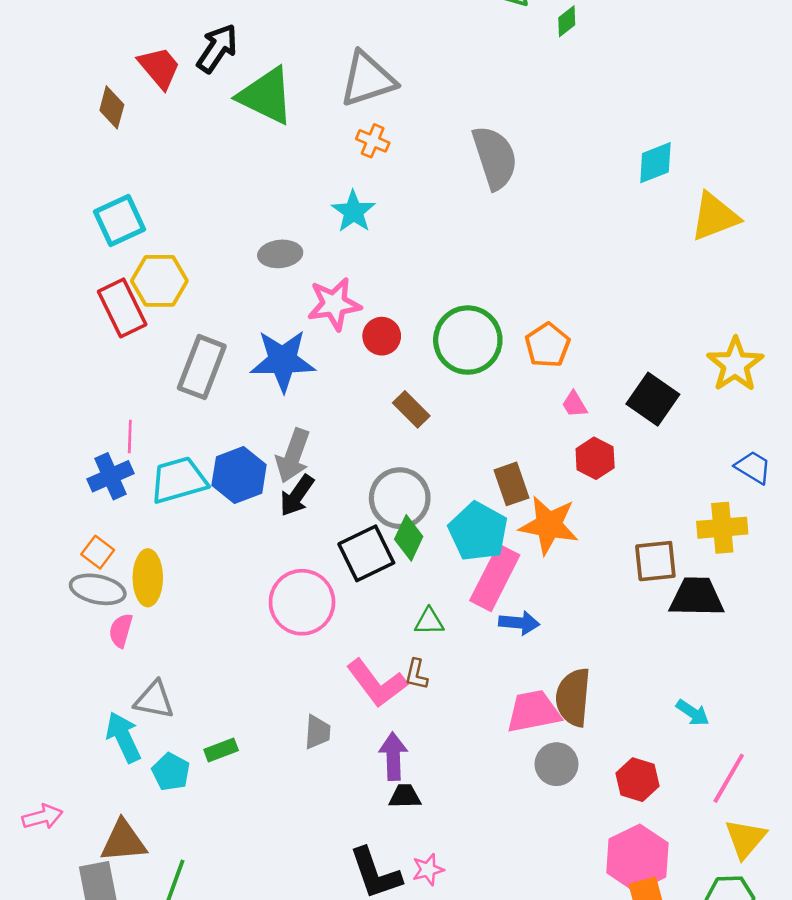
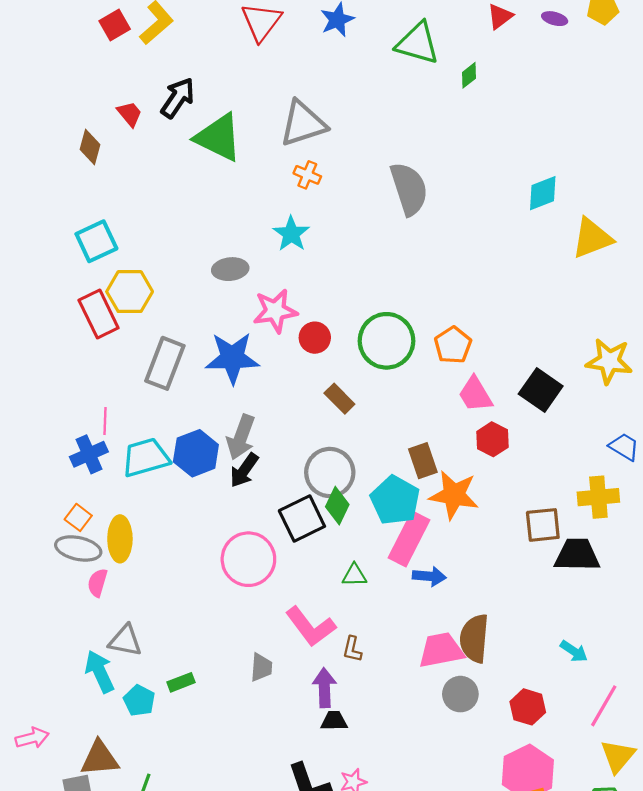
red trapezoid: (159, 68) -> (130, 114), size x0.7
yellow star: (735, 364) -> (609, 361), turned -30
pink trapezoid: (574, 404) -> (475, 394), size x1.6
brown L-shape: (416, 674) -> (352, 649), moved

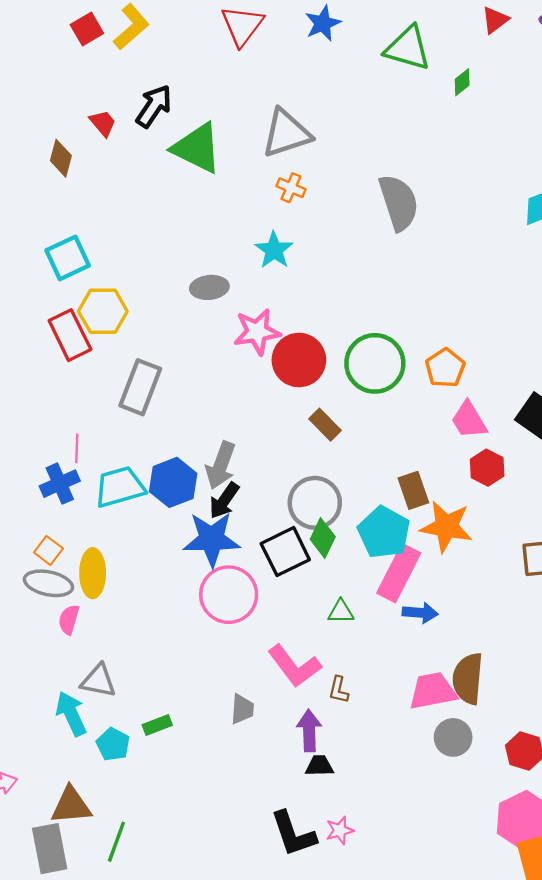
red circle: (315, 338) -> (299, 360), size x1.6
blue star: (232, 358) -> (212, 539), moved

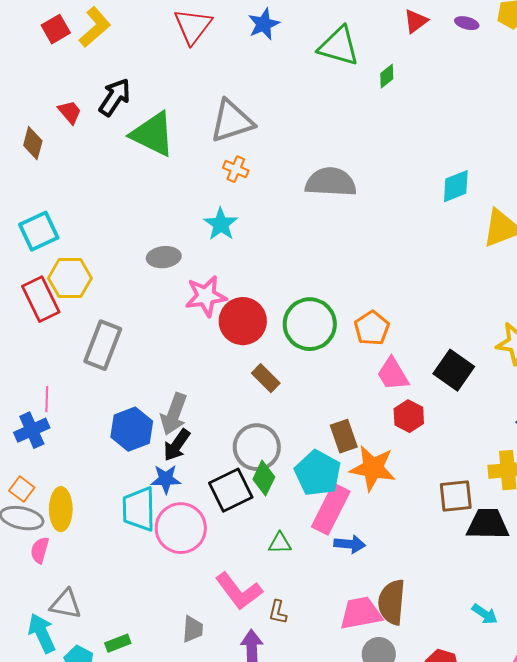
gray semicircle: (399, 202) -> (331, 182), turned -69
cyan trapezoid: (120, 487) -> (139, 509), moved, turned -75
blue star: (212, 539) -> (166, 479), size x0.6

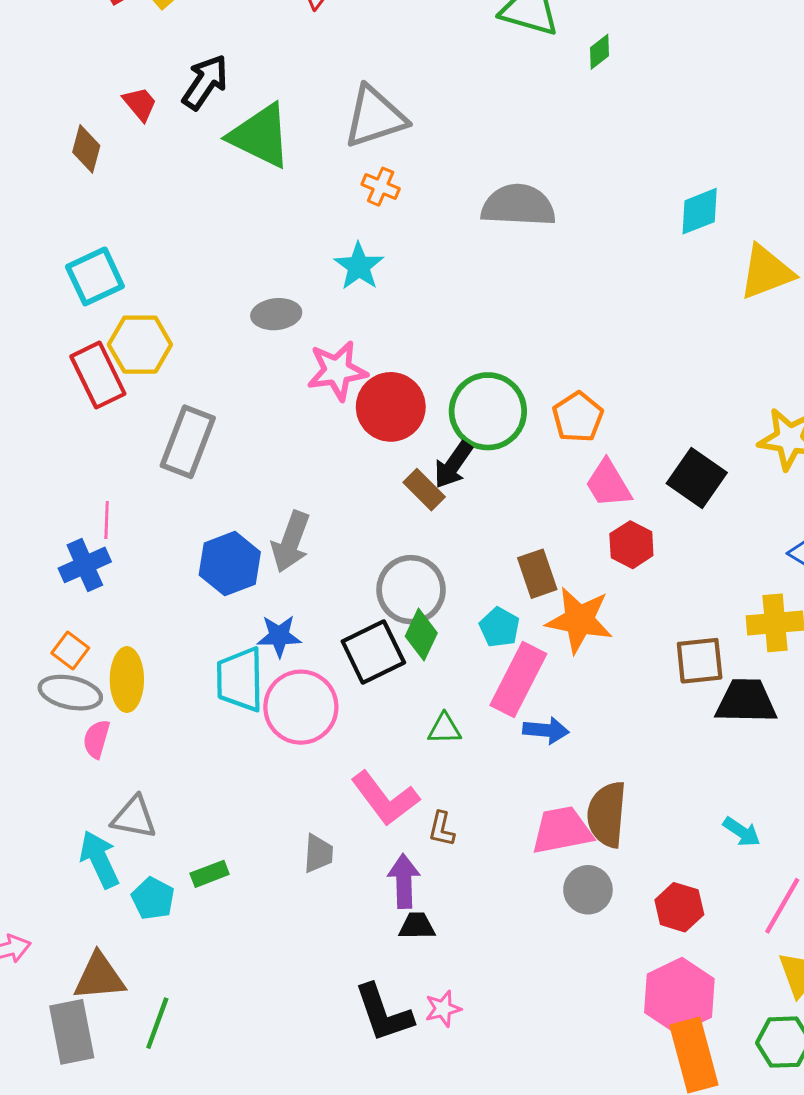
black arrow: (177, 445) -> (453, 465), moved
cyan pentagon: (318, 473) -> (500, 627), size x0.6

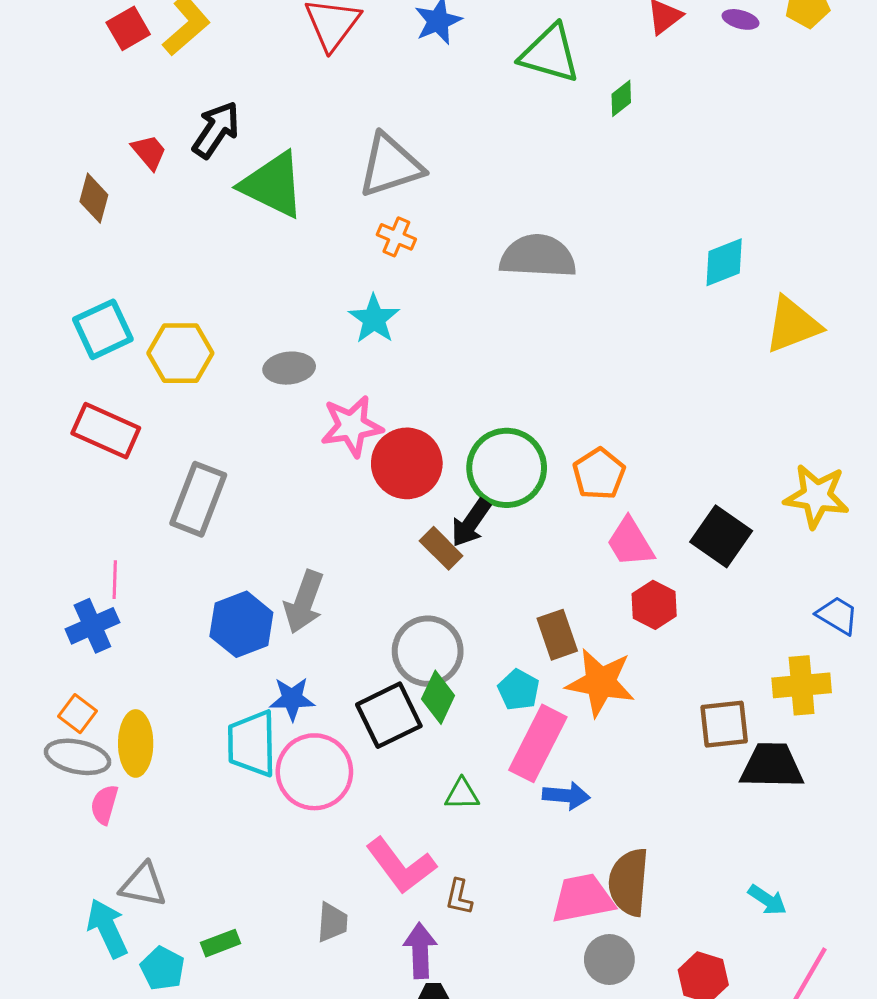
yellow hexagon: (140, 345) -> (180, 353), moved
red rectangle: (98, 375) -> (106, 431), turned -40

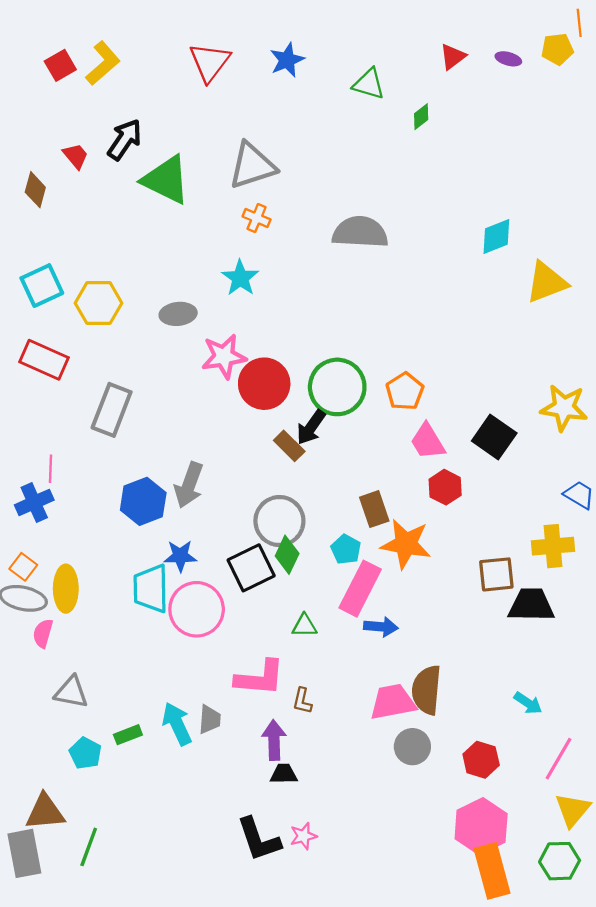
green triangle: (550, 54) -> (369, 84), size x0.7
pink L-shape: (401, 866) -> (260, 678), turned -48
cyan arrow: (107, 928) -> (177, 724), moved

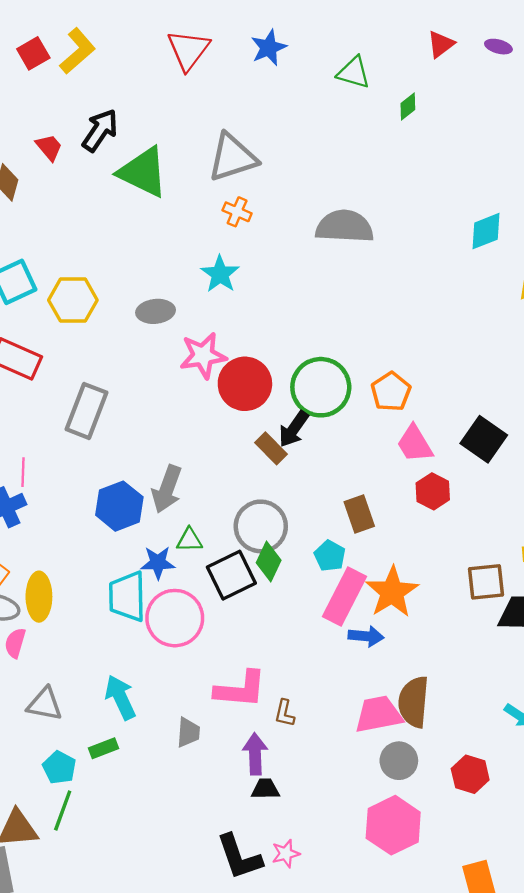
orange star: (406, 544) -> (392, 592), moved, turned 30
green triangle: (304, 626) -> (189, 540), moved
cyan arrow: (177, 724) -> (120, 697), moved
pink hexagon: (481, 826) -> (393, 825), moved
green line: (89, 847) -> (63, 810), moved

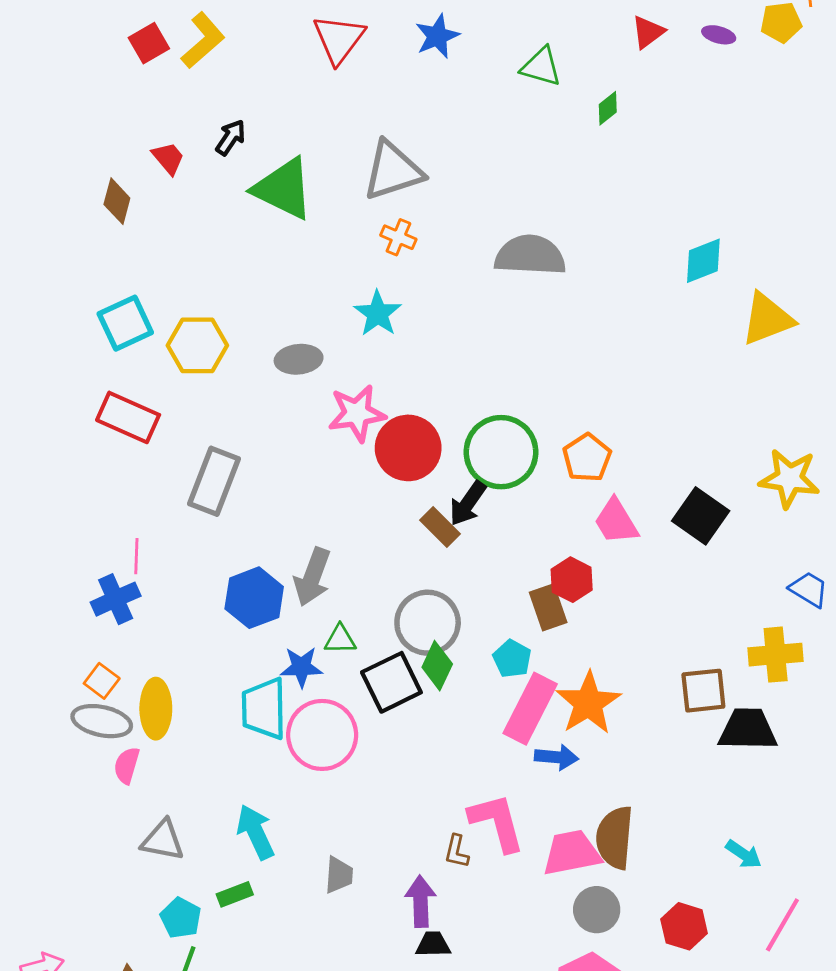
black arrow: (100, 130) -> (231, 137), size x0.7
red hexagon: (433, 491) -> (572, 580), moved
pink L-shape: (240, 689) -> (497, 822), moved, turned -110

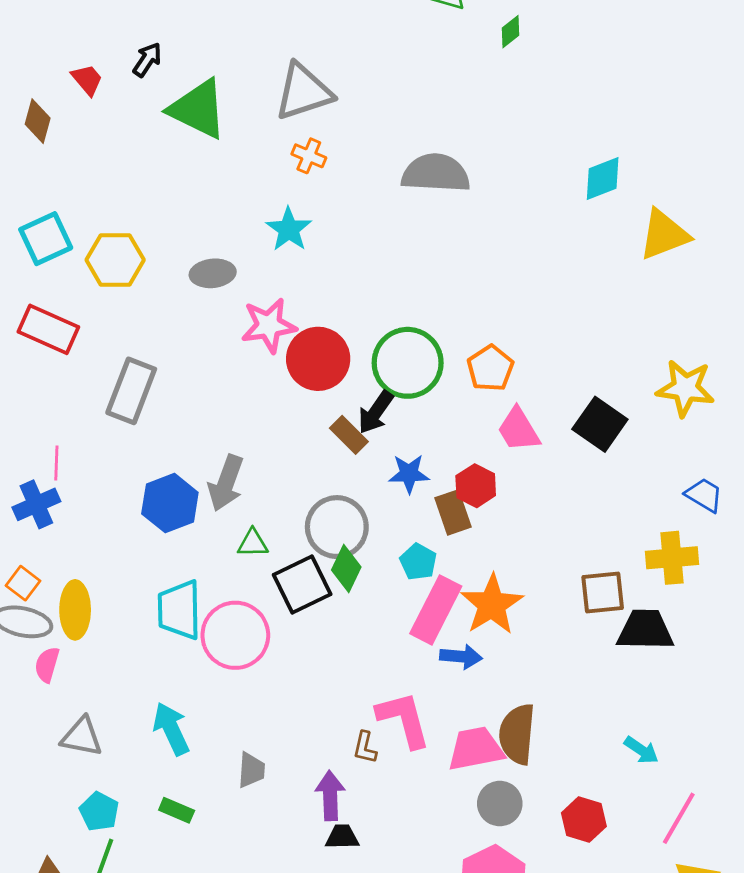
blue star: (301, 667) -> (409, 474), moved
green rectangle: (235, 894) -> (177, 810), moved, turned 44

